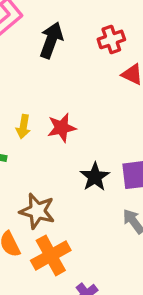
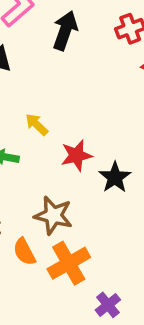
yellow arrow: (23, 127) -> (37, 124), turned 125
red star: (62, 128) -> (76, 155), moved

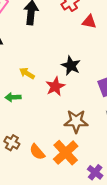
black star: (115, 177) -> (71, 66), moved
brown star: (53, 215) -> (76, 121), moved

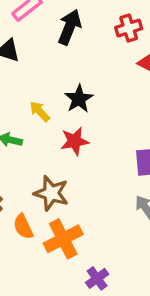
black star: (71, 66) -> (79, 99), moved
brown star: (76, 121) -> (51, 193), moved

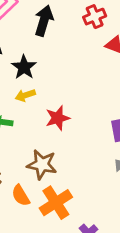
black star: (79, 99) -> (24, 67), moved
yellow arrow: (40, 111) -> (25, 95), turned -60

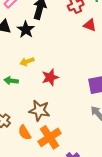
black star: (24, 67) -> (26, 30), moved

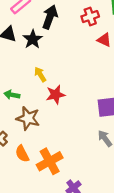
yellow arrow: (27, 62) -> (40, 74), moved, turned 72
brown star: (39, 110) -> (28, 118), moved

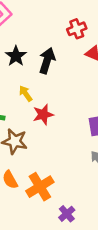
black arrow: (50, 17) -> (47, 61), moved

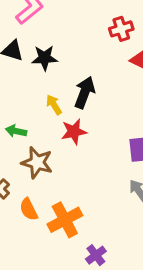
black star: (16, 56) -> (45, 58), turned 30
black arrow: (47, 61) -> (85, 92), moved

